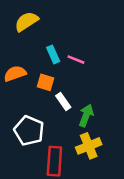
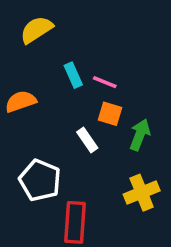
orange square: (45, 82) -> (110, 114), moved
green arrow: (86, 115) -> (140, 135), moved
yellow cross: (89, 146) -> (142, 193), moved

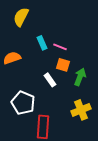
yellow semicircle: (36, 30) -> (21, 17), turned -30

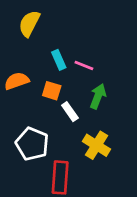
orange square: (63, 65) -> (52, 91), moved
green arrow: (80, 77) -> (98, 96), moved
yellow cross: (81, 110) -> (96, 145), moved, turned -36

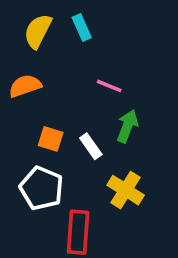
cyan rectangle: (59, 60) -> (82, 27), moved
orange semicircle: (17, 81) -> (25, 86), moved
orange square: (52, 91) -> (51, 139), moved

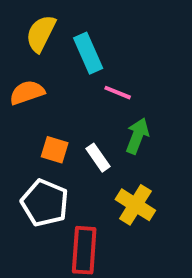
cyan rectangle: (82, 27) -> (88, 53), moved, size x1.4

